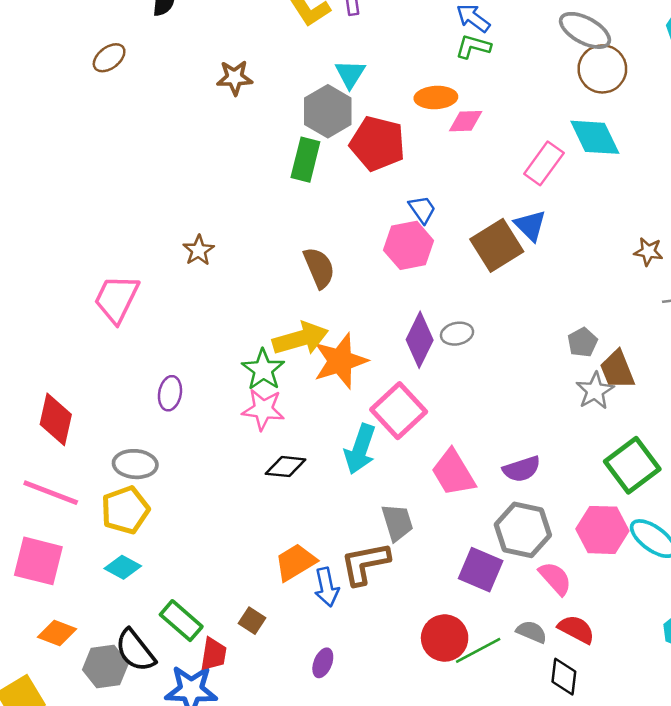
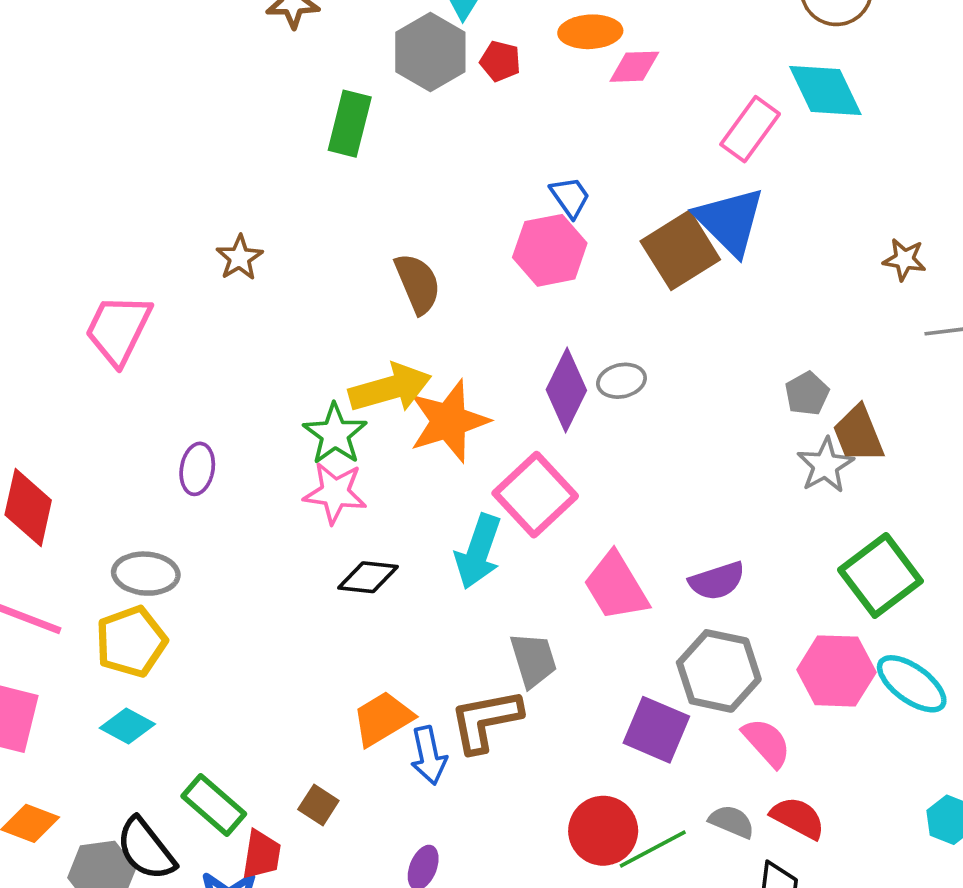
red pentagon: (377, 143) -> (500, 61), moved, size x0.5
green rectangle: (305, 160) -> (350, 124), moved
blue triangle: (530, 225) -> (730, 221), size x1.5

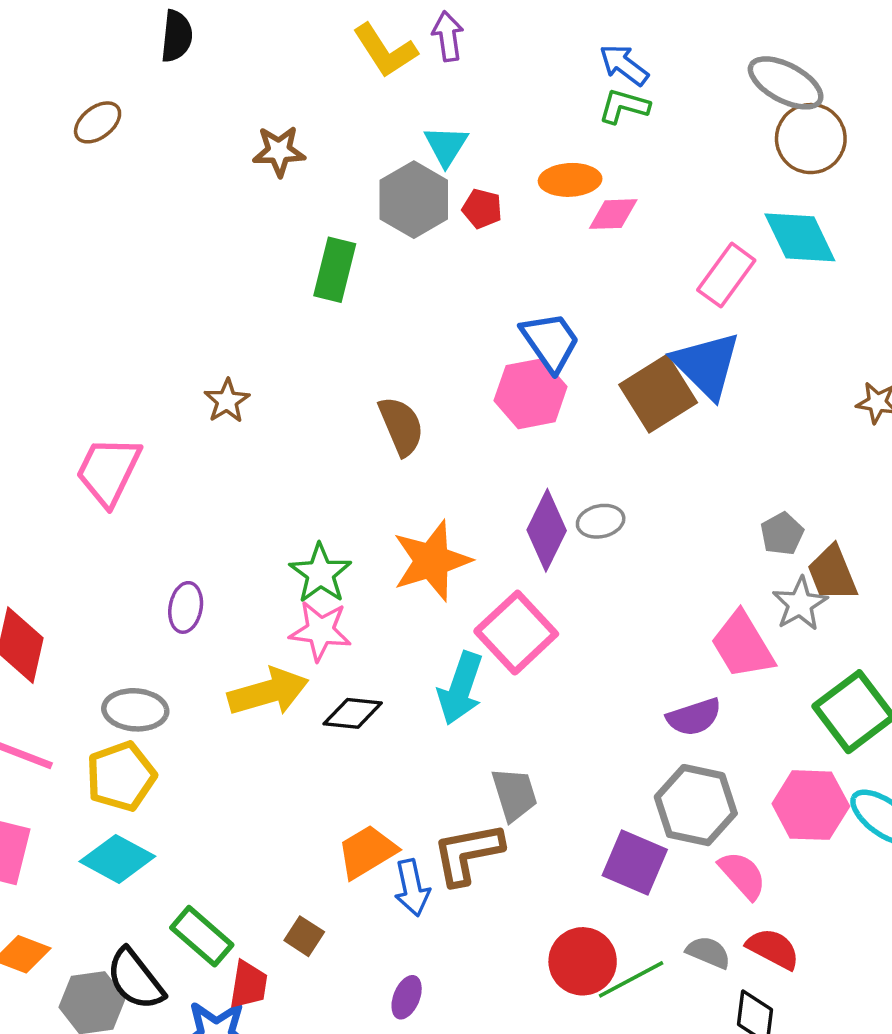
blue trapezoid: (570, 197) -> (550, 342), size x1.5
yellow arrow: (390, 388) -> (268, 692), moved
pink trapezoid: (616, 586) -> (742, 645), moved
cyan diamond: (127, 726) -> (117, 859), size x1.4

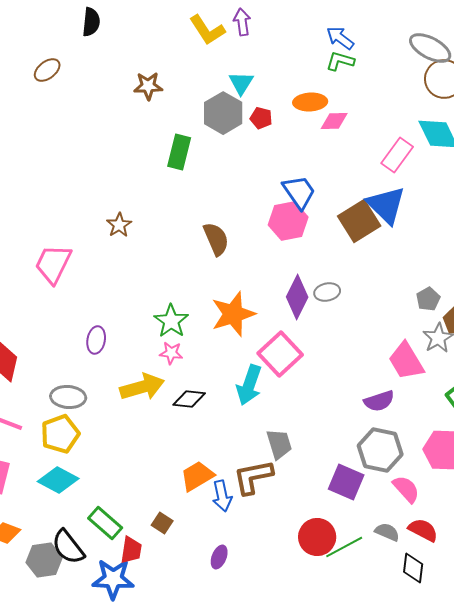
pink star: (320, 631) -> (171, 353), size x0.7

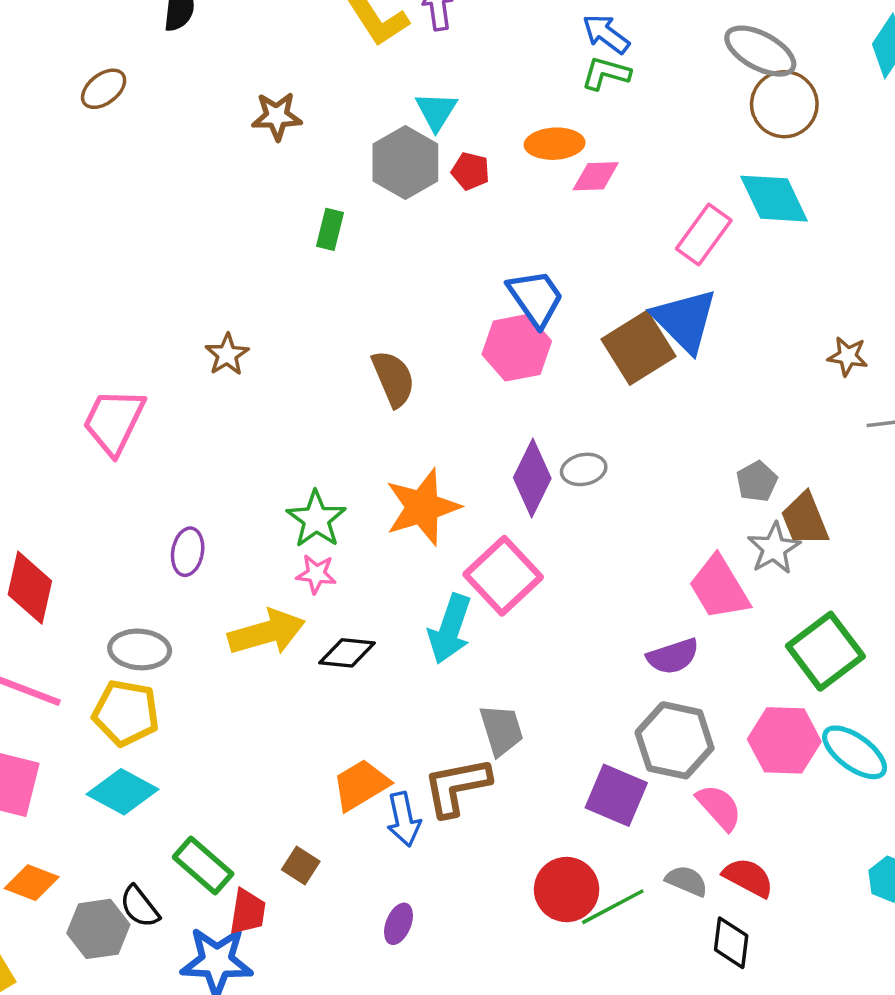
green rectangle: (179, 152) -> (330, 229), size x0.7
yellow pentagon: (60, 434) -> (126, 713), turned 30
black semicircle: (68, 547) -> (140, 907), size x0.7

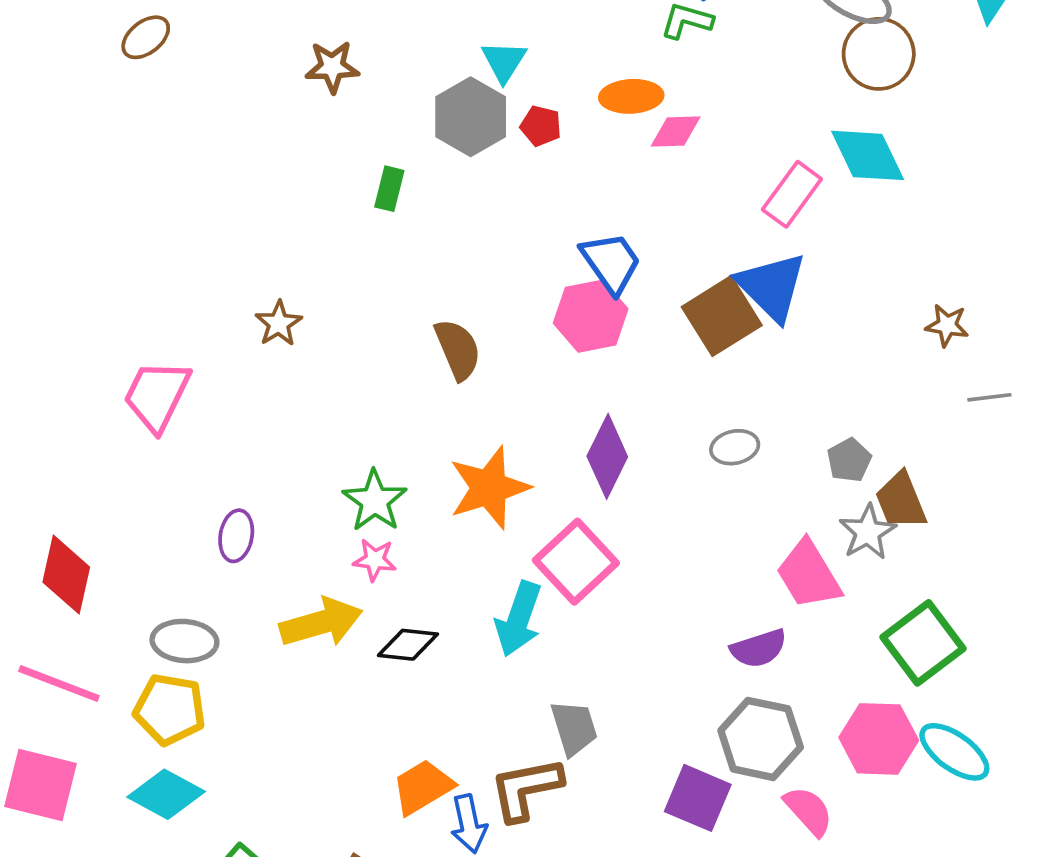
gray ellipse: (584, 469) -> (735, 447), moved

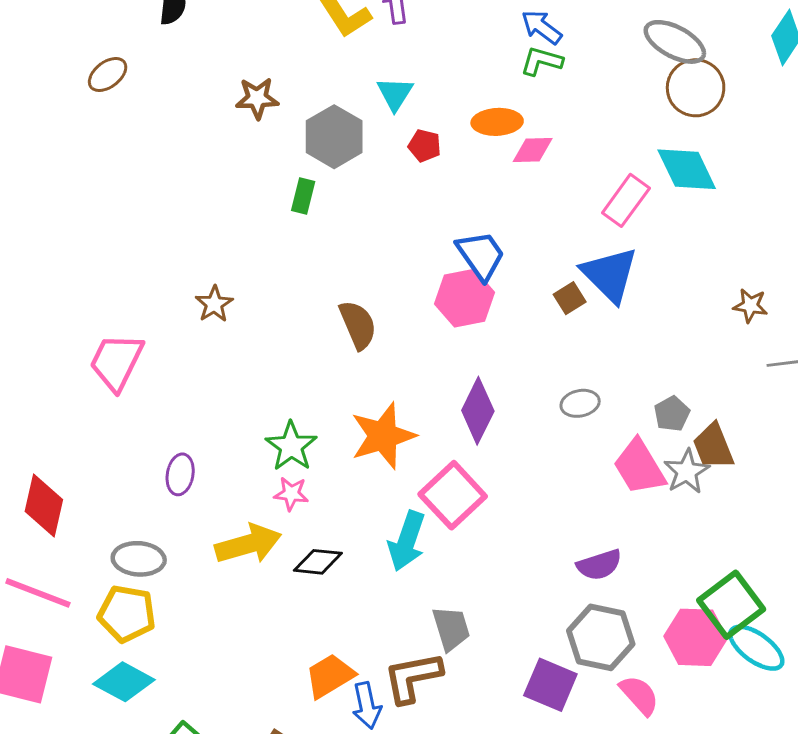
gray hexagon: (471, 117) -> (334, 137), moved
brown square: (722, 316) -> (570, 298), size x0.5
pink trapezoid: (809, 575) -> (639, 467), moved
green square: (923, 643) -> (731, 605), moved

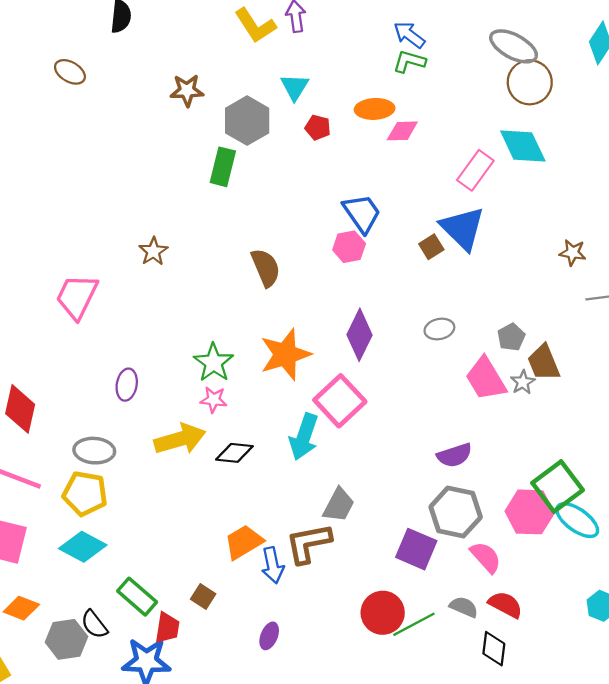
brown ellipse: (108, 74) -> (70, 72), turned 68
green rectangle: (303, 196) -> (223, 167), size x1.4
pink hexagon: (465, 298) -> (349, 247), size x0.7
gray star: (687, 471) -> (523, 382), size x0.7
gray trapezoid: (451, 628) -> (339, 505), turned 45

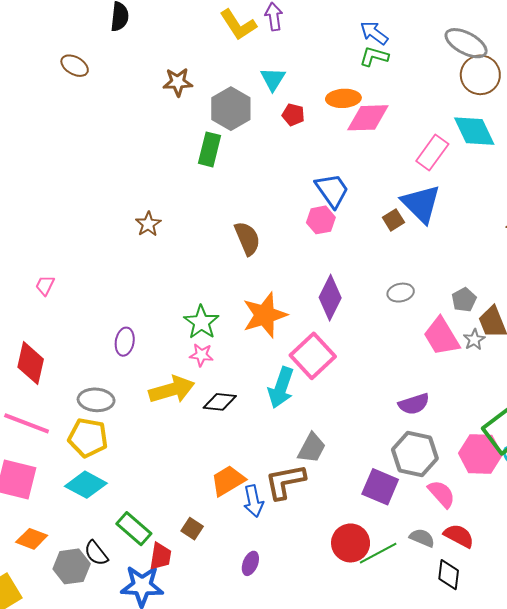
pink diamond: (402, 131) -> (368, 118), size x1.5
pink trapezoid: (77, 297) -> (45, 285), moved, size x0.5

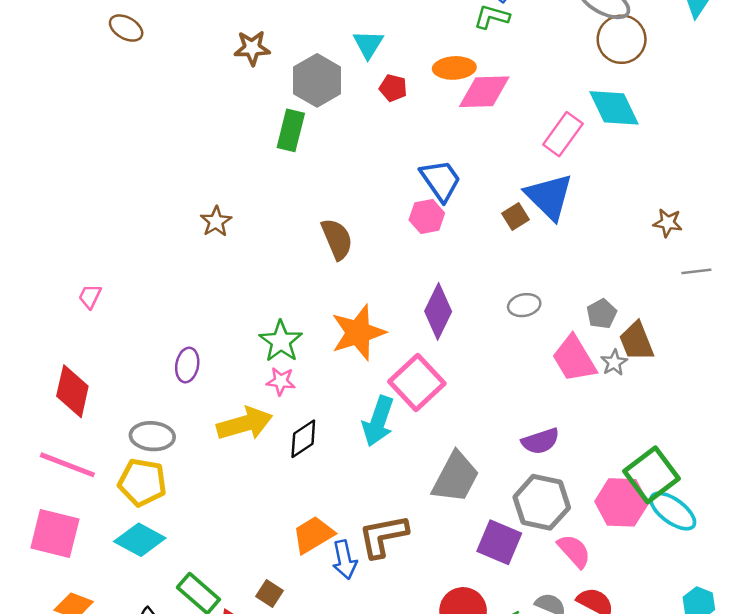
black diamond: (220, 402) -> (303, 439), turned -40
gray trapezoid: (312, 448) -> (456, 477), moved, size x1.4

